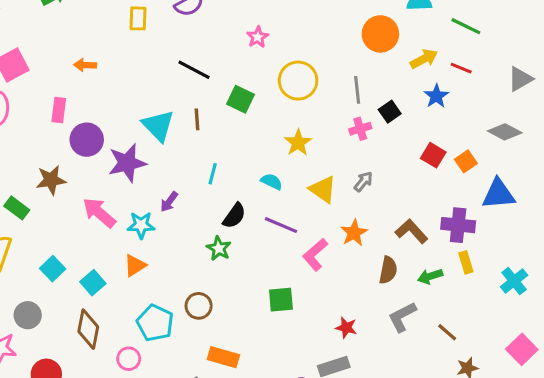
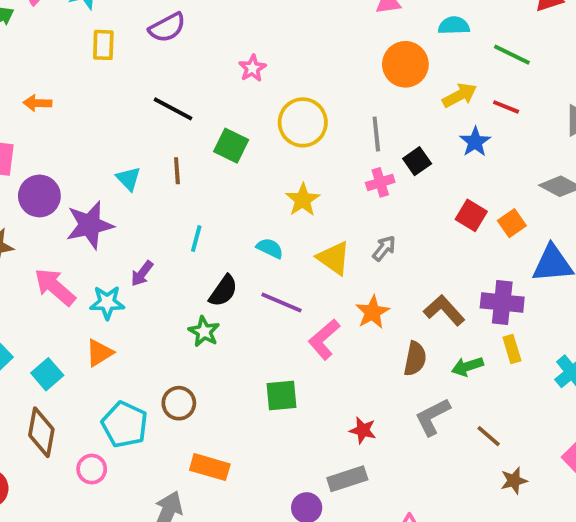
cyan triangle: (158, 126) -> (128, 179), size x0.6

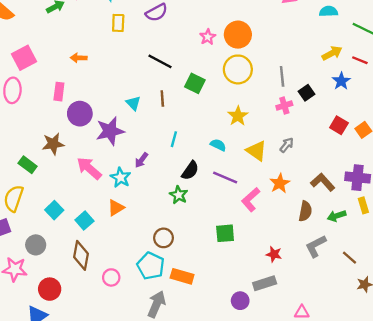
orange circle: (405, 64) -> (238, 35), moved
cyan star: (107, 302) -> (120, 178), turned 30
cyan pentagon: (125, 424) -> (151, 266), moved

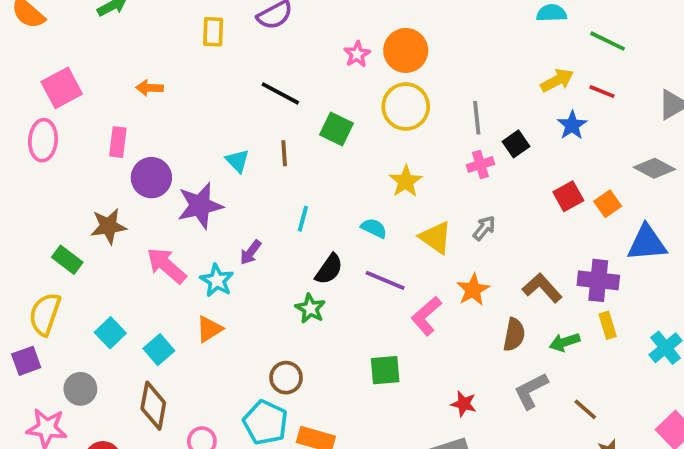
red square: (339, 125) -> (568, 196), turned 30

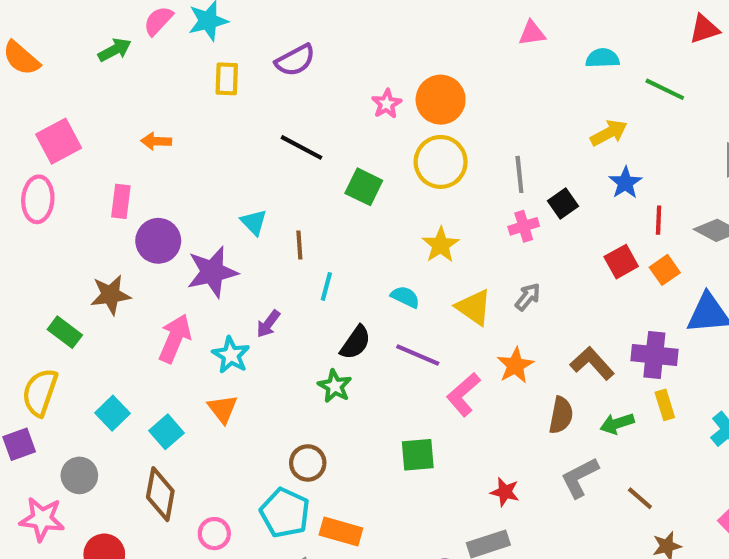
red line: (602, 92) -> (659, 220), moved, turned 70
brown line: (284, 153) -> (299, 245), moved
pink arrow: (166, 265) -> (175, 338), turned 72
orange triangle: (209, 329) -> (223, 409), turned -36

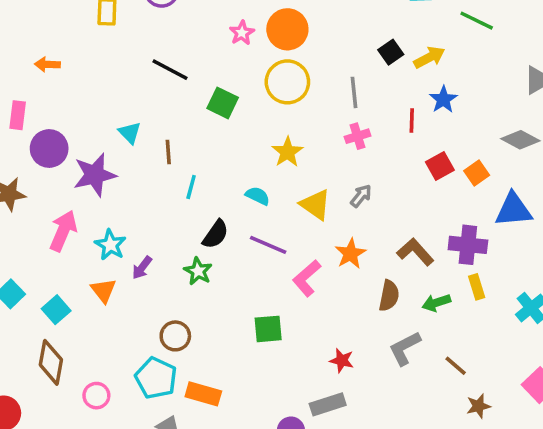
black square: (563, 203) -> (391, 52), moved
red line: (659, 220) -> (412, 120), moved
purple arrow: (268, 324) -> (142, 268), moved

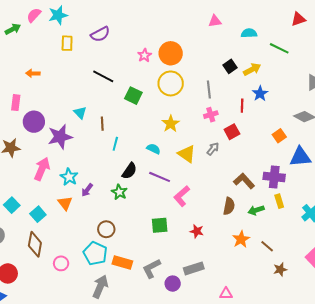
red square: (440, 166) -> (232, 132), moved
orange star: (350, 254) -> (241, 239), moved
gray L-shape: (405, 348) -> (152, 268), moved
red star: (342, 361) -> (197, 231), moved

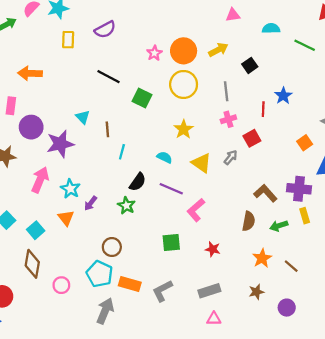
yellow arrow: (252, 69) -> (218, 50), moved
orange arrow: (33, 73) -> (30, 73), size x1.5
brown star: (280, 269) -> (256, 292), moved
purple circle: (173, 284) -> (287, 308), moved
pink triangle: (226, 294) -> (214, 319), moved

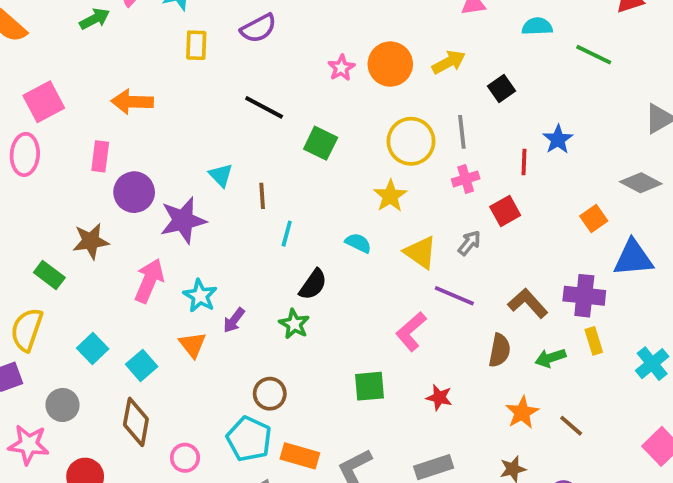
yellow circle: (184, 84) -> (411, 141), moved
purple line: (171, 189) -> (454, 296), moved

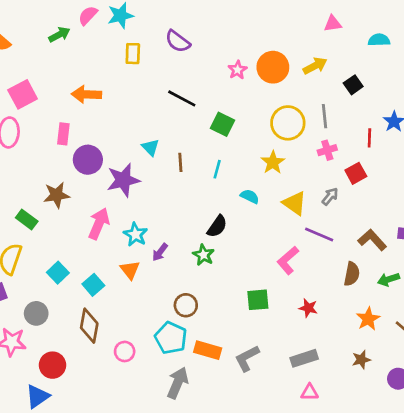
purple semicircle: (258, 28) -> (178, 41), turned 65
cyan line: (287, 234) -> (217, 169), moved

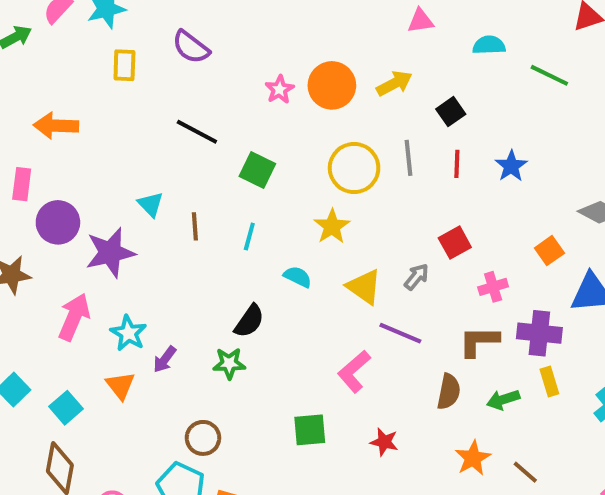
red line: (369, 138) -> (457, 164), moved
pink cross: (327, 150) -> (493, 287), moved
brown L-shape: (372, 240) -> (479, 341), turned -48
green star: (203, 255) -> (229, 363), turned -30

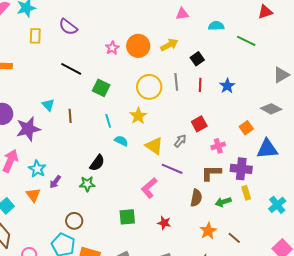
cyan line: (249, 236) -> (108, 121), moved, turned -32

